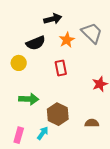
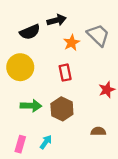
black semicircle: (36, 43) -> (30, 32), moved
yellow circle: (19, 63) -> (20, 67), size x1.6
brown hexagon: (58, 114) -> (62, 109), moved

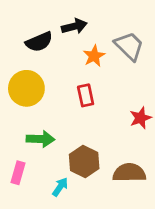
brown hexagon: (62, 109) -> (84, 162), moved
brown semicircle: (98, 131) -> (129, 173), size x1.6
pink rectangle: (20, 144) -> (18, 173), moved

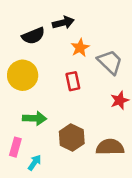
gray trapezoid: (129, 46) -> (110, 62), moved
cyan arrow: (60, 187) -> (35, 163), moved

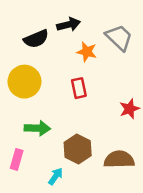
orange star: (80, 48) -> (87, 52), turned -30
gray trapezoid: (110, 62) -> (119, 37), moved
cyan arrow: (35, 163) -> (56, 176), moved

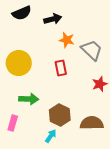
gray trapezoid: (119, 37) -> (92, 50), moved
black semicircle: (36, 39) -> (22, 13), moved
cyan arrow: (56, 176) -> (51, 136), moved

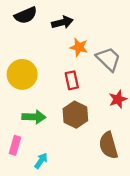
brown hexagon: (60, 115) -> (75, 115), moved
brown semicircle: (92, 123) -> (108, 145), turned -105
cyan arrow: (51, 136) -> (41, 161), moved

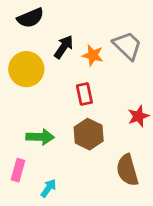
black arrow: (62, 22) -> (64, 47), moved, turned -42
gray trapezoid: (108, 59) -> (127, 46), moved
yellow circle: (22, 74) -> (26, 69), moved

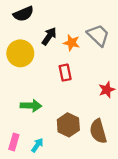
brown hexagon: (89, 134) -> (68, 125), moved
pink rectangle: (18, 170) -> (14, 142), moved

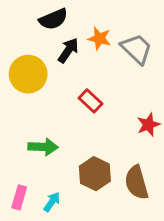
black semicircle: (23, 14) -> (53, 19), moved
orange star: (72, 43) -> (99, 38), moved
red rectangle: (65, 73) -> (91, 101), turned -35

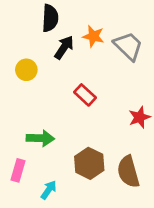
black semicircle: (53, 19) -> (50, 18), turned -64
yellow circle: (28, 74) -> (26, 70), size x0.6
pink rectangle: (19, 197) -> (18, 170), moved

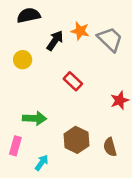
black semicircle: (50, 18) -> (29, 15), moved, turned -105
brown semicircle: (128, 172) -> (110, 147), size x0.7

